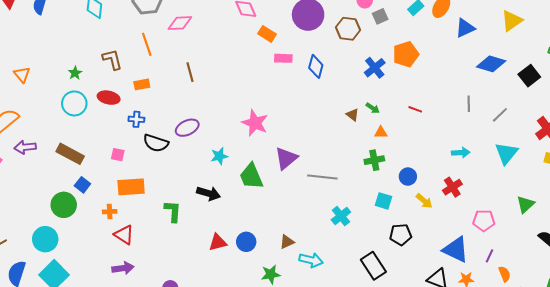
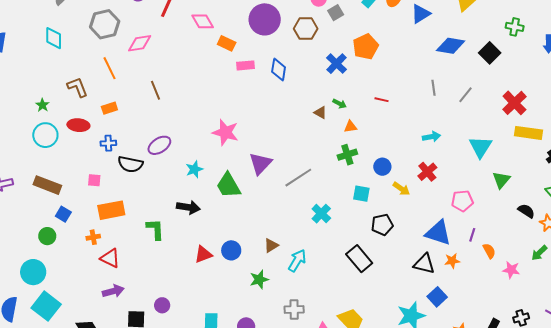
cyan triangle: (506, 153) -> (480, 147), moved
gray line: (322, 177) -> (298, 178), turned -32
green circle: (64, 205) -> (47, 236), size x0.7
cyan arrow: (311, 260) -> (297, 261), turned -65

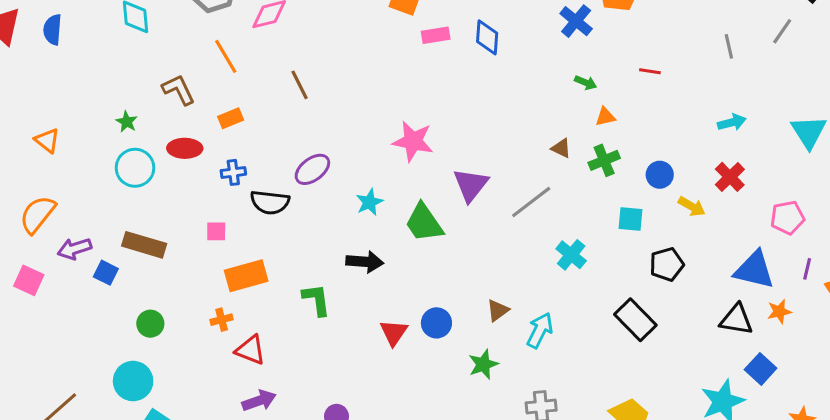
gray line: (466, 95) -> (782, 31), moved
brown triangle: (320, 113) -> (561, 148), moved
blue square: (63, 214) -> (106, 273), moved
red triangle: (203, 254) -> (394, 333), turned -30

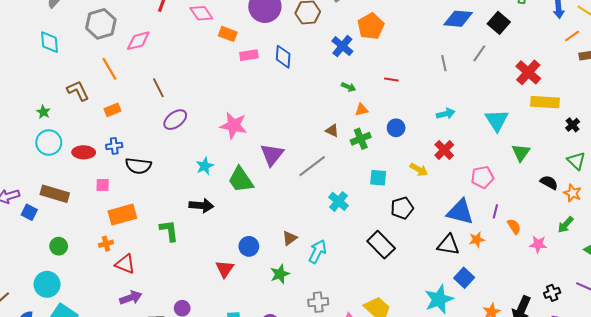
red ellipse: (185, 148) -> (84, 152), moved
purple ellipse: (312, 169) -> (175, 120), moved
blue circle: (660, 175) -> (396, 128), moved
red triangle: (394, 333) -> (225, 269), moved

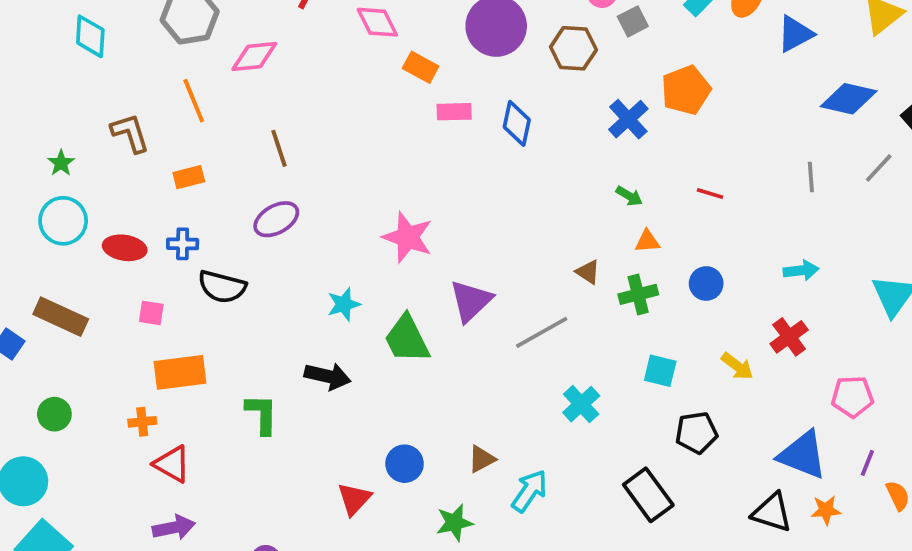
purple ellipse: (175, 120) -> (276, 219), moved

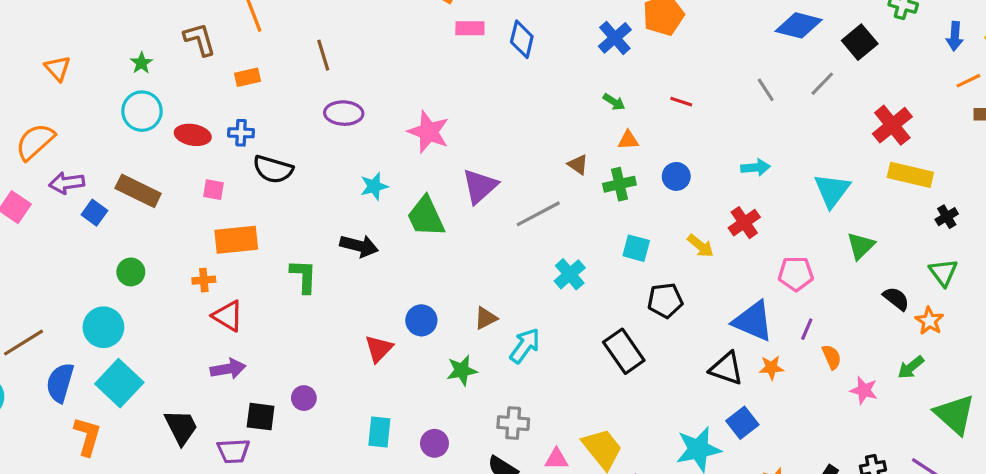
gray line: (811, 177) -> (766, 90), turned -30
purple ellipse: (276, 219) -> (344, 113), moved, turned 30

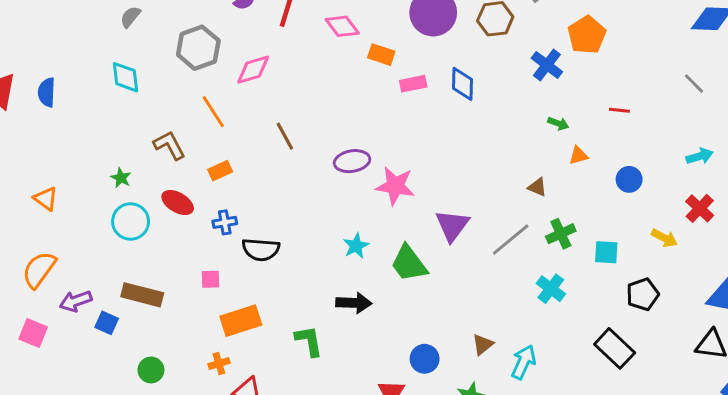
purple ellipse: (344, 113) -> (352, 161), moved
red ellipse: (193, 135) -> (178, 203), moved, turned 32
green cross: (619, 184) -> (561, 234), moved

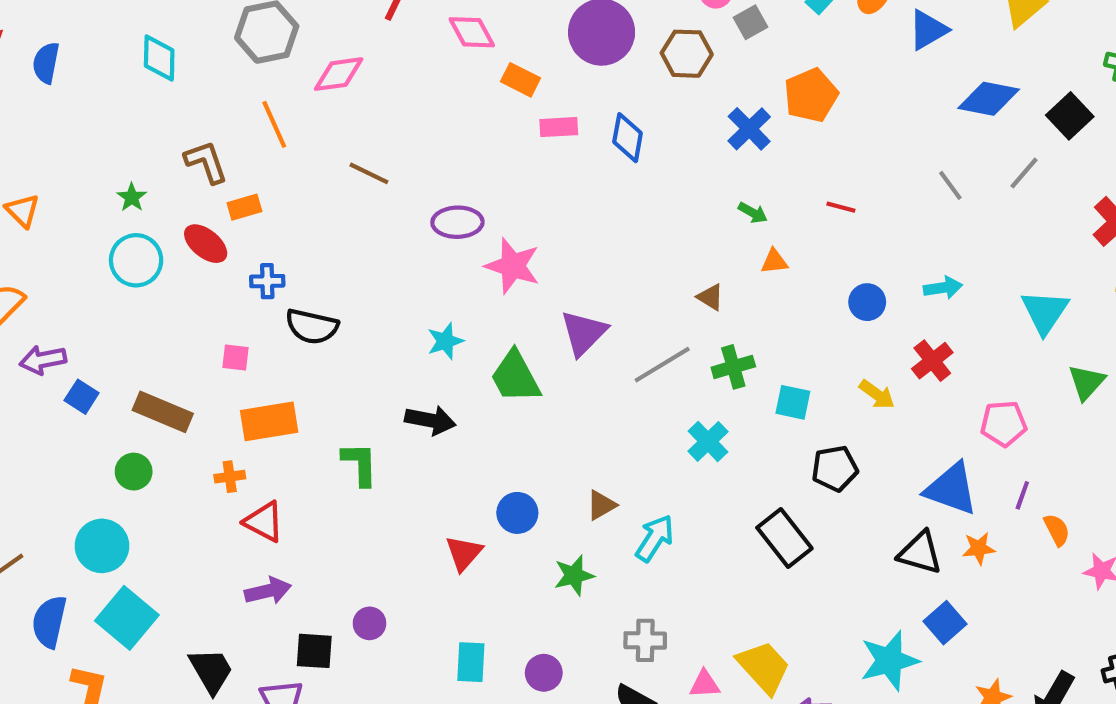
brown line: (285, 136) -> (369, 173), turned -44
orange rectangle: (220, 171) -> (244, 207), moved
blue circle: (629, 179) -> (867, 302), moved
brown rectangle: (142, 295) -> (163, 412), moved

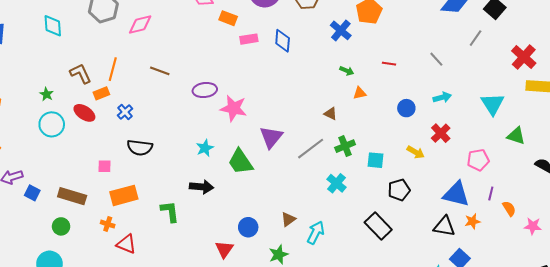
orange line: (274, 124) -> (113, 69), moved, turned 45
gray line: (950, 185) -> (436, 59), moved
blue cross: (267, 281) -> (125, 112), moved, turned -35
green triangle: (1087, 382) -> (516, 136), turned -48
orange cross: (230, 477) -> (108, 224), turned 32

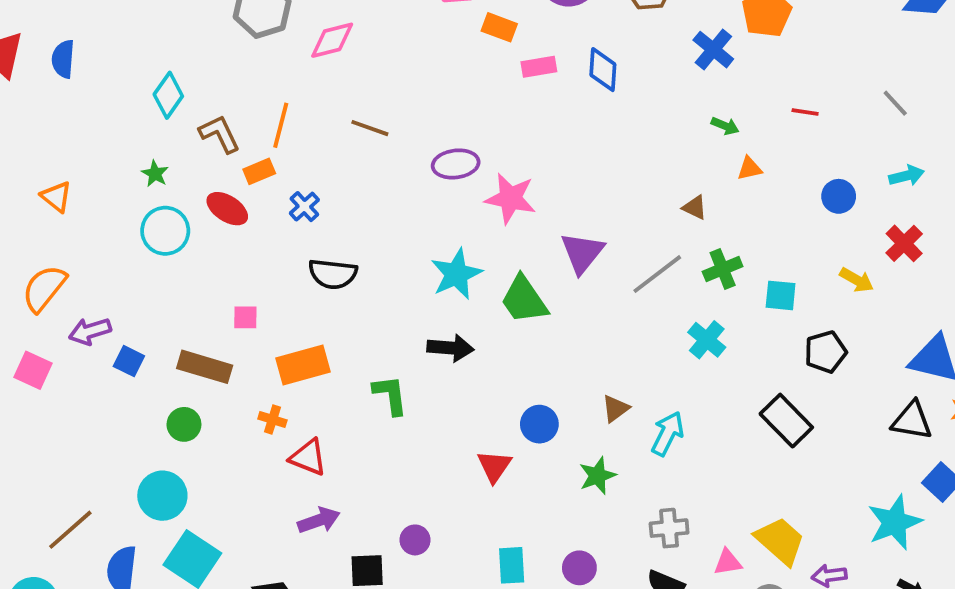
cyan diamond: (53, 26) -> (168, 95), moved, turned 40
cyan star: (205, 148) -> (456, 274), size x1.5
pink square: (105, 166) -> (245, 317), moved

